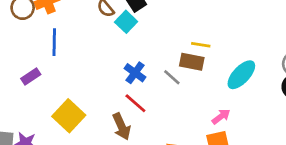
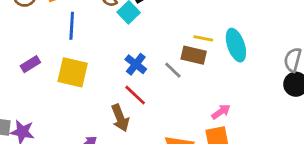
blue line: (54, 42) -> (72, 26), moved
cyan ellipse: (241, 75) -> (236, 45), moved, turned -64
yellow square: (69, 116) -> (73, 72), moved, turned -32

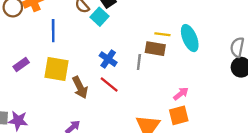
gray line: (173, 70) -> (139, 62), turned 56
brown arrow: (120, 118) -> (80, 87), moved

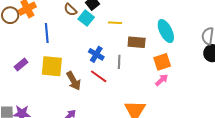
yellow line: (162, 34) -> (115, 23), moved
gray line: (139, 62) -> (119, 62), moved
orange square: (179, 115) -> (162, 62), moved

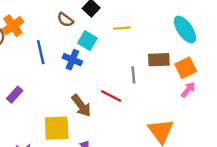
cyan square: (86, 18) -> (87, 41), moved
brown rectangle: (137, 42) -> (159, 60), moved
blue cross: (96, 54) -> (72, 60), moved
yellow square: (52, 66) -> (57, 128), moved

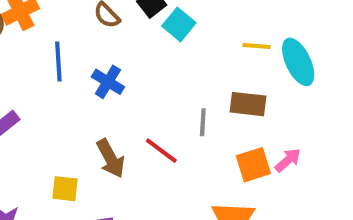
yellow line: (122, 28) -> (257, 46), moved
cyan square: (87, 41) -> (179, 24), moved
orange square: (186, 68) -> (253, 165), moved
yellow square: (57, 128) -> (65, 189), size x0.6

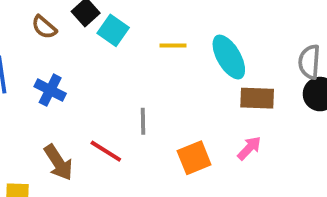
yellow line: (257, 46) -> (173, 46), moved
brown rectangle: (248, 104) -> (257, 98), moved
pink arrow: (288, 160) -> (249, 148), moved

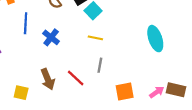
yellow line: (173, 46) -> (95, 38), moved
brown rectangle: (257, 98) -> (176, 90), moved

